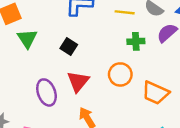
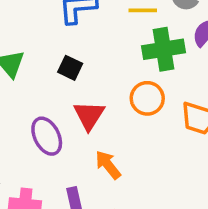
green cross: (136, 41) -> (163, 49), size x1.6

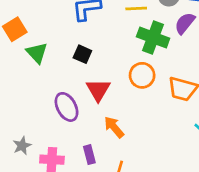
green cross: (163, 49) -> (153, 37), turned 32

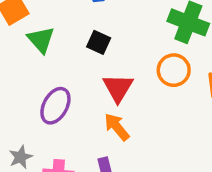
purple ellipse: (67, 107) -> (55, 106), moved, turned 56
orange arrow: (114, 127) -> (117, 127), moved

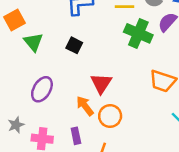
orange circle: (174, 70) -> (110, 116), moved
red triangle: (118, 88) -> (101, 83), moved

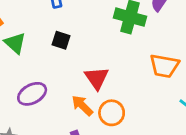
purple ellipse: (42, 89) -> (32, 94), turned 40

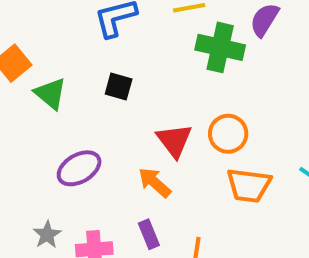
orange trapezoid: (164, 66) -> (249, 185), moved
orange circle: (112, 113) -> (228, 134), moved

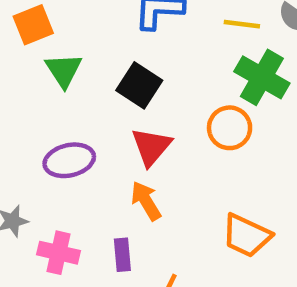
black square: (119, 86) -> (139, 85), size x1.4
orange circle: (228, 134) -> (230, 128), moved
red triangle: (174, 141) -> (151, 147), moved

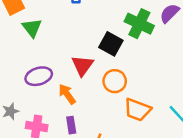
black square: (139, 85) -> (111, 44), moved
orange circle: (230, 128) -> (115, 81), moved
orange arrow: (146, 201) -> (67, 94), moved

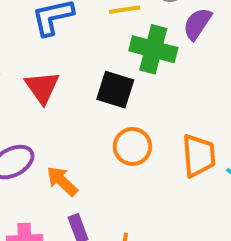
red triangle: (82, 65) -> (42, 87), moved
orange trapezoid: (137, 110) -> (199, 156), moved, turned -104

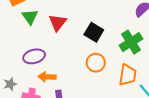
green cross: (153, 49) -> (131, 42), moved, turned 30
orange arrow: (62, 181) -> (47, 77), moved, turned -54

